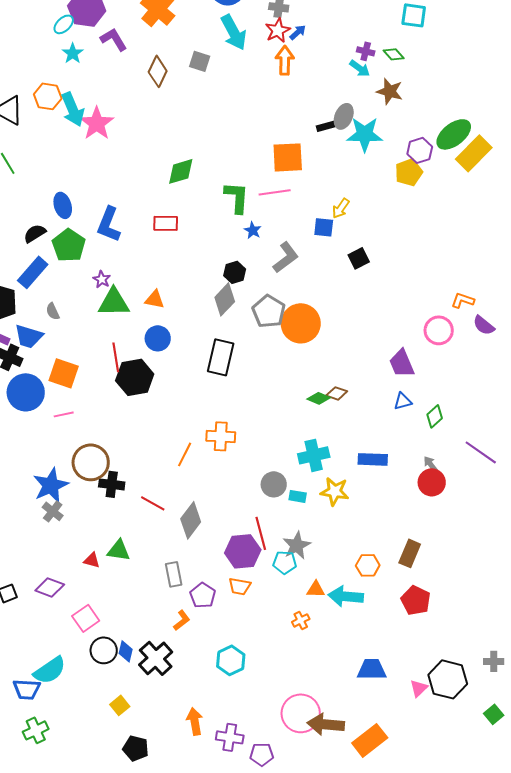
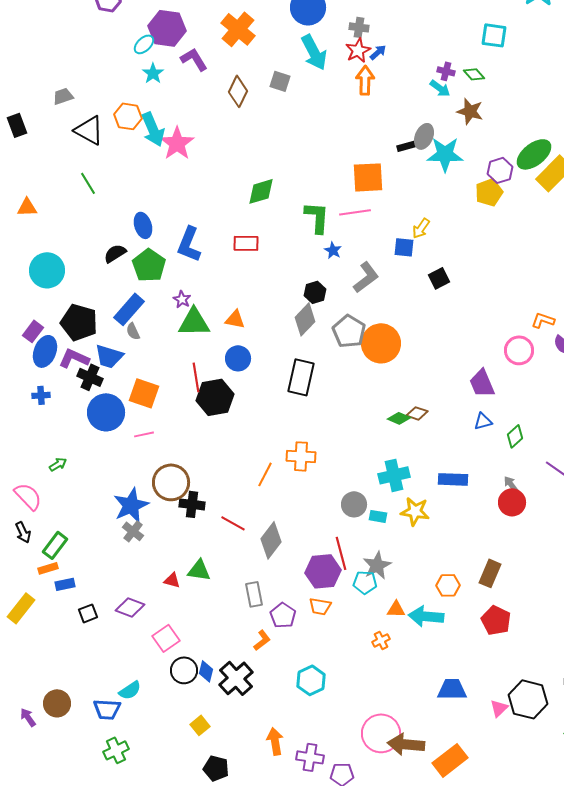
blue rectangle: (33, 272) -> (129, 309), moved
cyan semicircle: (50, 670) -> (130, 690), size x0.7

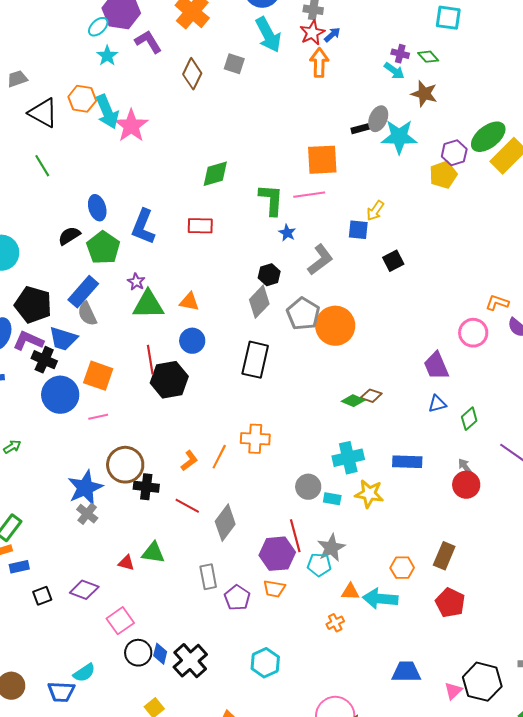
gray semicircle: (133, 331) -> (87, 314), size x1.4
orange L-shape: (262, 640) -> (189, 461), moved

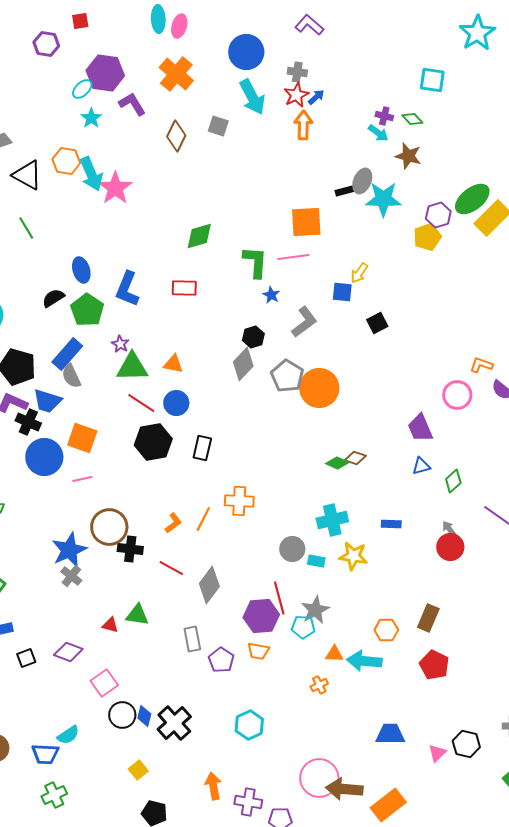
red line: (150, 360) -> (141, 403), moved, turned -48
black rectangle: (255, 360) -> (202, 448), moved, size x0.7
blue rectangle: (407, 462) -> (391, 524), size x0.7
black hexagon: (482, 682) -> (466, 744), size x0.7

